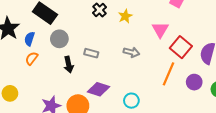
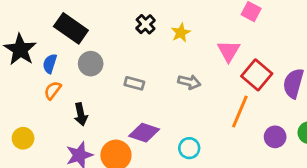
black arrow: (69, 65) -> (81, 114), moved
purple circle: (194, 82) -> (275, 137), moved

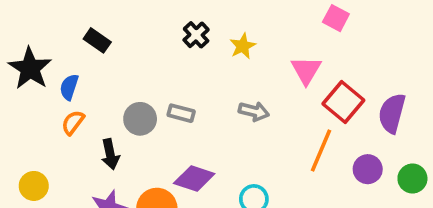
black rectangle: (71, 28) -> (97, 40), size x0.6
gray circle: (91, 64) -> (140, 119), moved
purple circle: (275, 137) -> (368, 169), moved

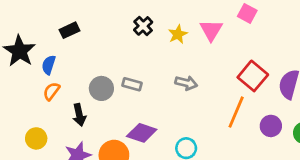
black rectangle: (97, 40) -> (69, 30), turned -60
pink triangle: (306, 70) -> (211, 30), moved
yellow circle: (34, 186) -> (36, 138), moved

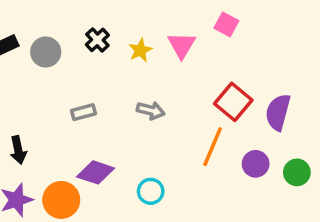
gray rectangle: (132, 84) -> (84, 112), turned -30
gray circle: (101, 88) -> (46, 52), moved

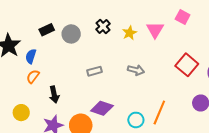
orange line: (213, 147) -> (159, 113), moved

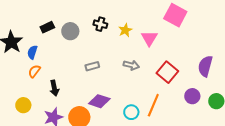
pink square: (183, 17) -> (175, 15), size x1.6
black cross: (103, 27) -> (100, 24), turned -32
pink triangle: (155, 30) -> (149, 38), moved
red square: (187, 65) -> (167, 72), moved

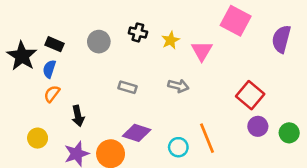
black rectangle: (47, 27) -> (54, 44), moved, turned 48
gray rectangle: (92, 66) -> (127, 87), turned 32
purple semicircle: (205, 66) -> (281, 39), moved
red square: (167, 72) -> (250, 95), moved
orange line: (153, 105) -> (207, 138), turned -45

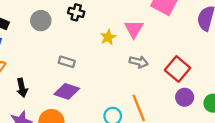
yellow star: (171, 40) -> (108, 37), moved
gray arrow: (178, 86) -> (139, 62), moved
purple diamond: (137, 133) -> (67, 91), moved

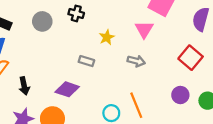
pink triangle: (134, 29) -> (144, 29), moved
gray rectangle: (67, 62) -> (86, 61), moved
red square: (178, 69) -> (191, 58), moved

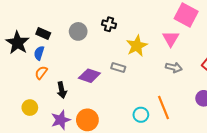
yellow star: (107, 37) -> (137, 46), size x1.5
gray arrow: (136, 61) -> (174, 67), moved
purple diamond: (67, 89) -> (89, 76), moved

